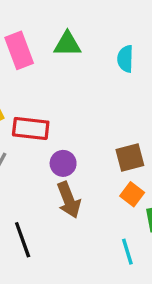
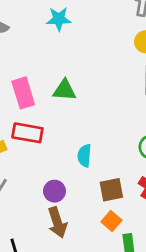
cyan semicircle: (125, 59) -> (84, 156), moved
red rectangle: (31, 129) -> (27, 133), moved

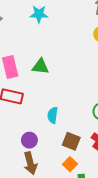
brown square: (111, 190) -> (71, 141), turned 30

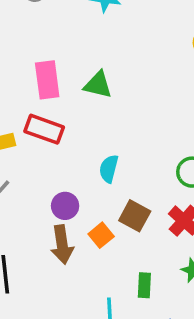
orange square: (70, 164) -> (101, 235), moved

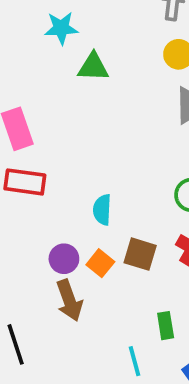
green triangle: (98, 85) -> (93, 67), moved
orange square: (101, 235) -> (100, 263), moved

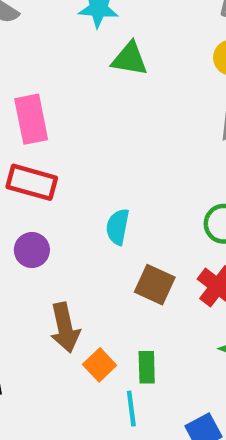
purple circle: (64, 259) -> (32, 250), moved
orange square: (100, 263) -> (100, 365), moved
green rectangle: (166, 326) -> (147, 367), moved

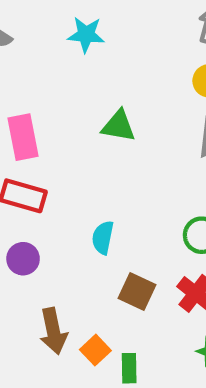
green triangle: (130, 59) -> (119, 126), moved
orange square: (100, 365) -> (95, 350), moved

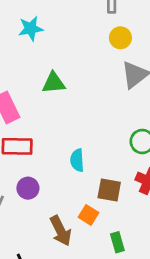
green triangle: (119, 126) -> (54, 83), moved
orange square: (95, 350) -> (88, 215), moved

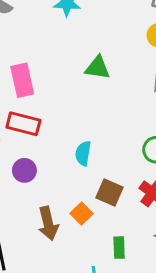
green triangle: (54, 83) -> (98, 68), moved
green rectangle: (117, 242) -> (119, 248), moved

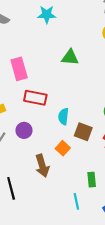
red rectangle: (23, 124) -> (35, 98), moved
brown square: (109, 193) -> (83, 132), moved
orange square: (81, 214) -> (63, 148), moved

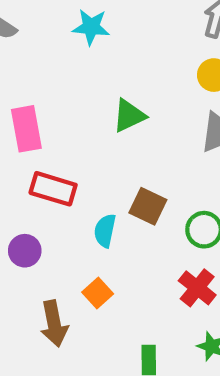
green triangle: (70, 57) -> (129, 116), turned -36
brown square: (83, 132) -> (148, 206), moved

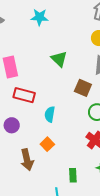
green triangle: (129, 116) -> (59, 59), turned -48
brown square: (148, 206) -> (83, 88), moved

